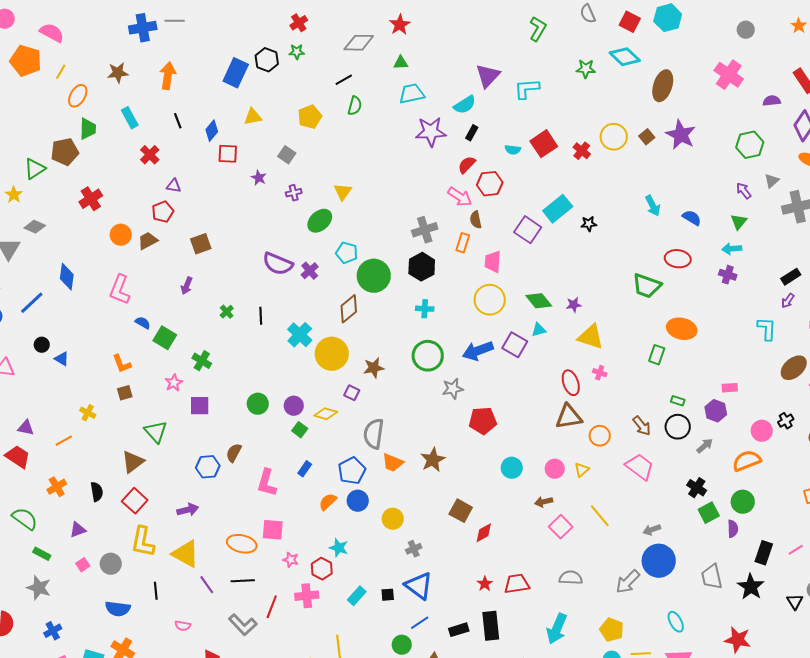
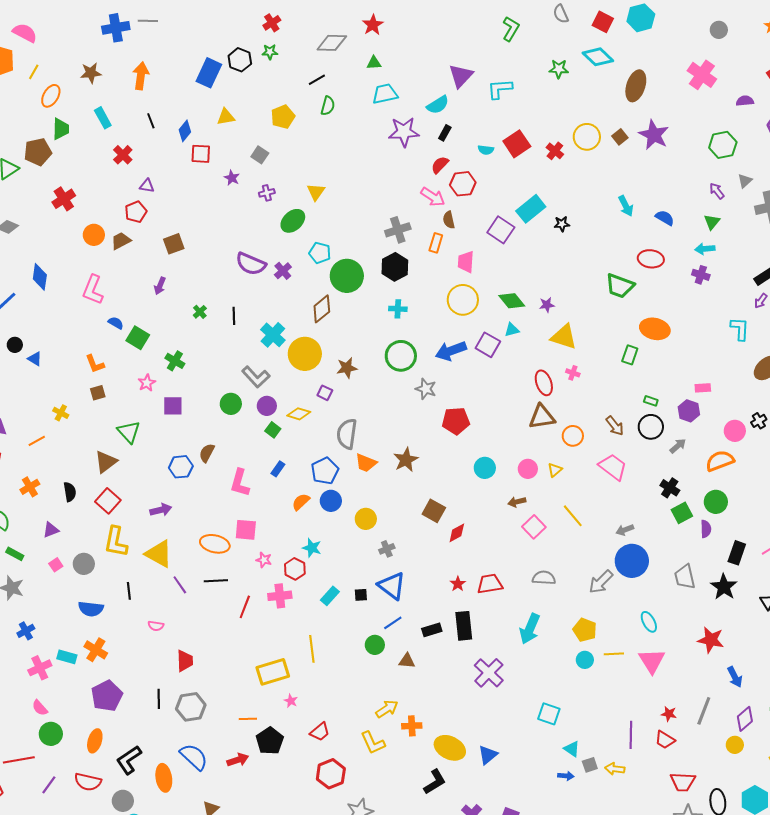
gray star: (453, 389) -> (426, 389), turned 30
gray L-shape: (243, 625) -> (256, 377), moved

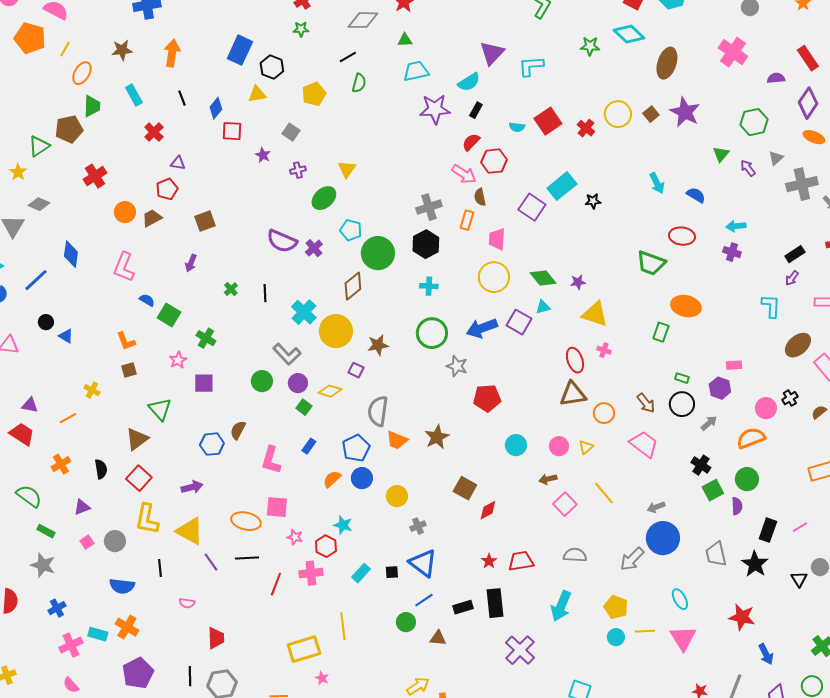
black hexagon: (240, 60) -> (272, 67), moved
green triangle: (712, 222) -> (721, 154), moved

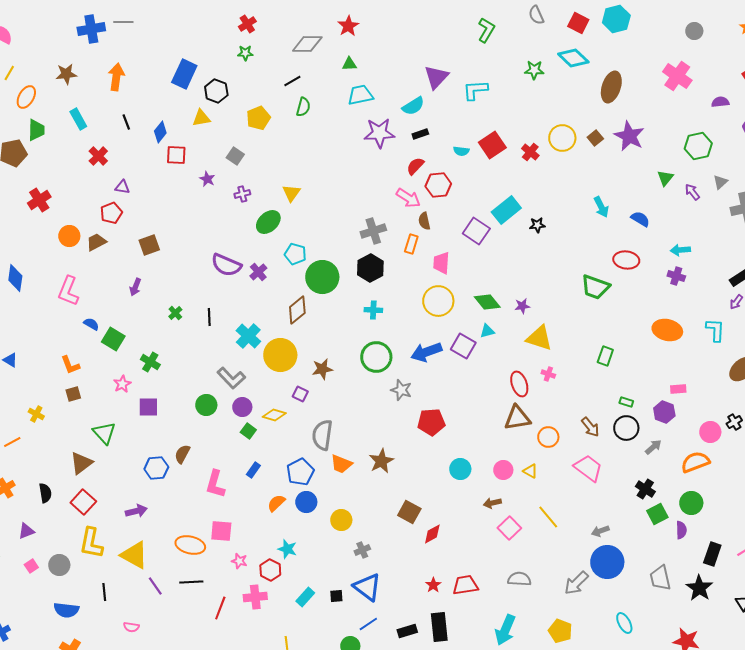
black rectangle: (476, 110) -> (420, 134), turned 42
orange ellipse: (686, 306) -> (667, 330), moved
yellow triangle: (586, 447) -> (530, 471), turned -49

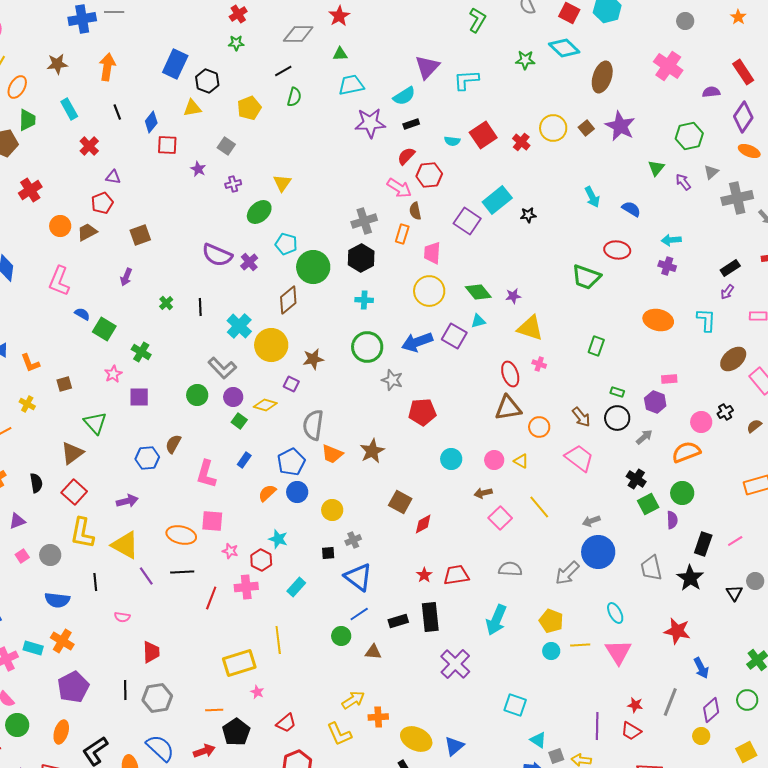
orange L-shape: (70, 365) -> (30, 363), moved
black square: (336, 596) -> (328, 553), moved

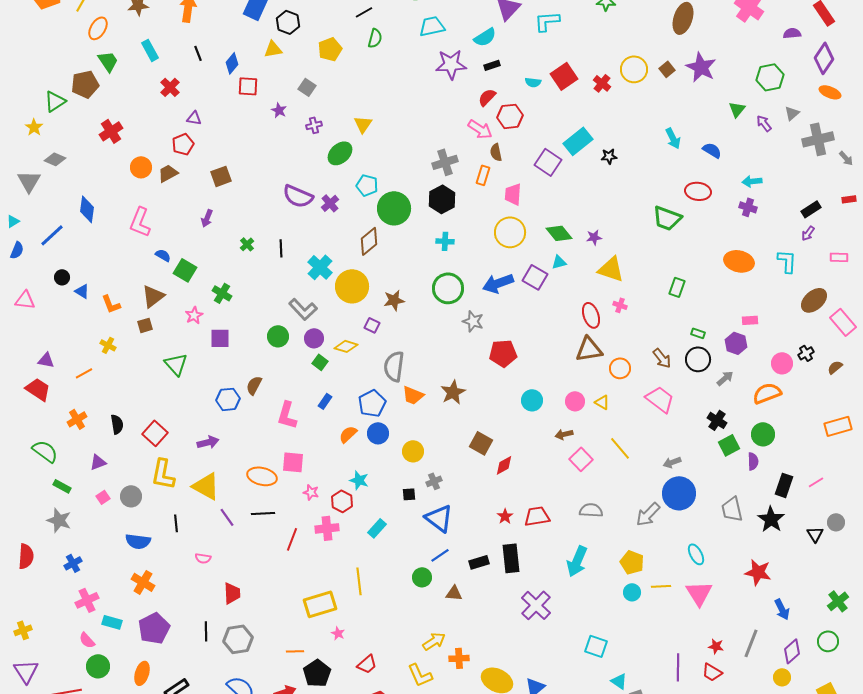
green trapezoid: (27, 120) -> (108, 61), turned -35
brown triangle: (72, 453) -> (153, 296), moved
cyan rectangle: (33, 648) -> (112, 622), moved

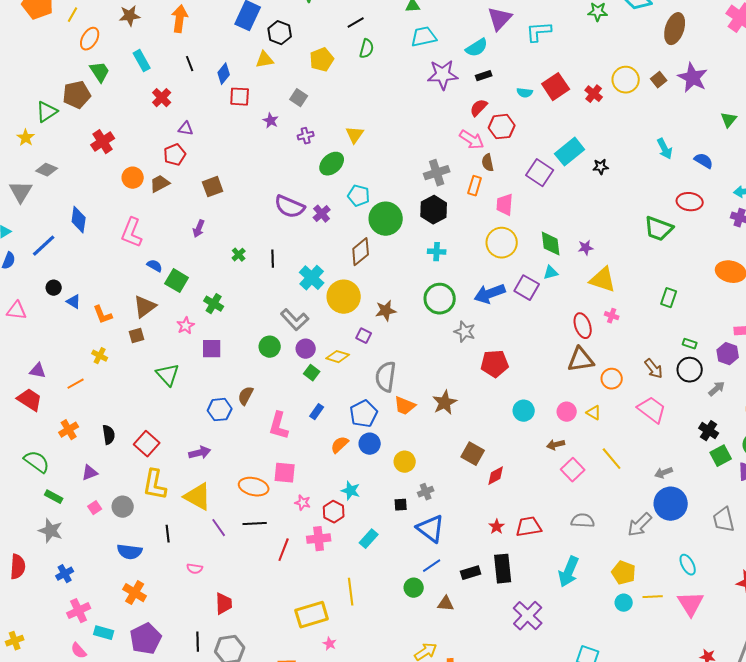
green diamond: (559, 233) -> (551, 244), turned 32

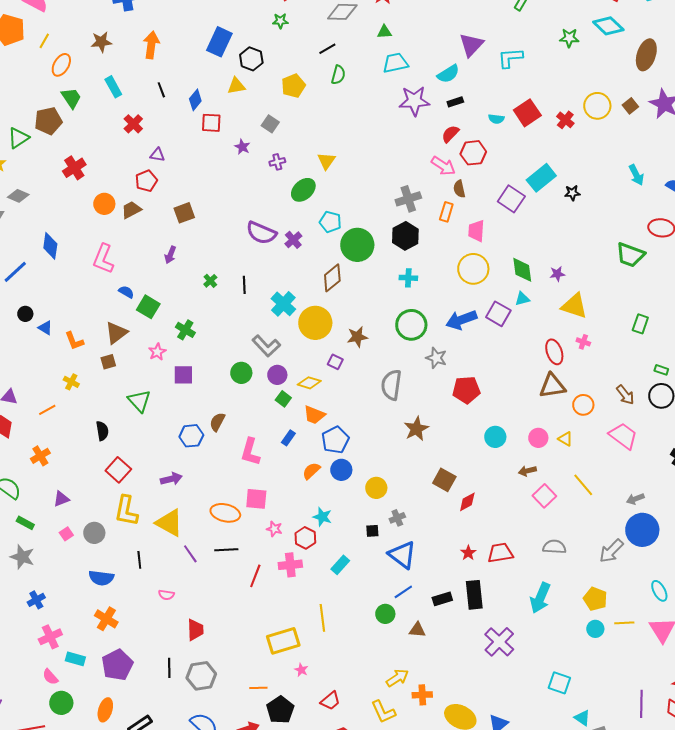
gray semicircle: (386, 377) -> (391, 385), moved
orange trapezoid: (405, 406) -> (314, 415), moved
black semicircle: (109, 435) -> (102, 431), moved

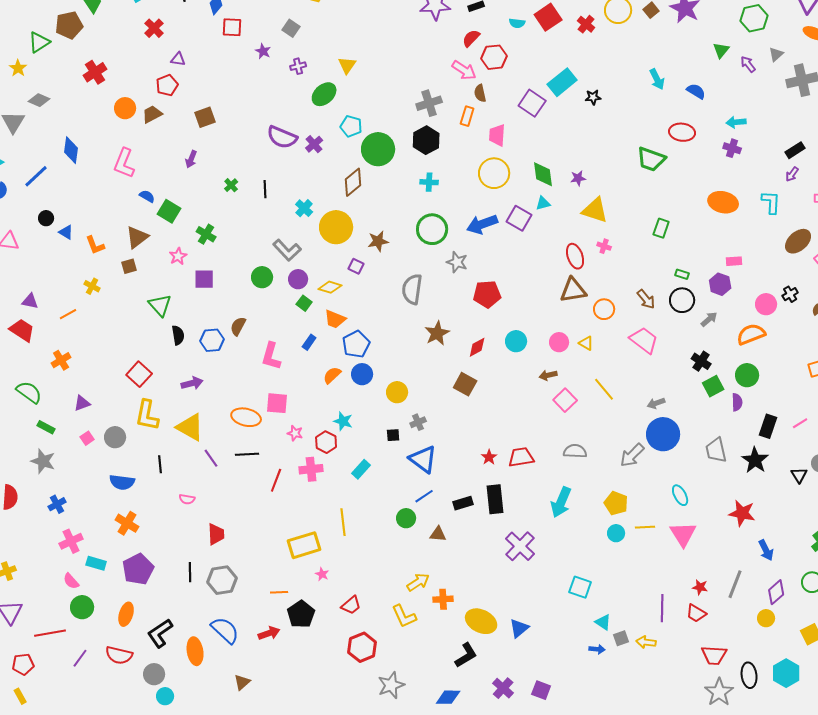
cyan cross: (283, 304) -> (304, 208), size x0.7
black semicircle: (102, 431) -> (178, 335), moved
red diamond: (467, 502) -> (477, 347), moved

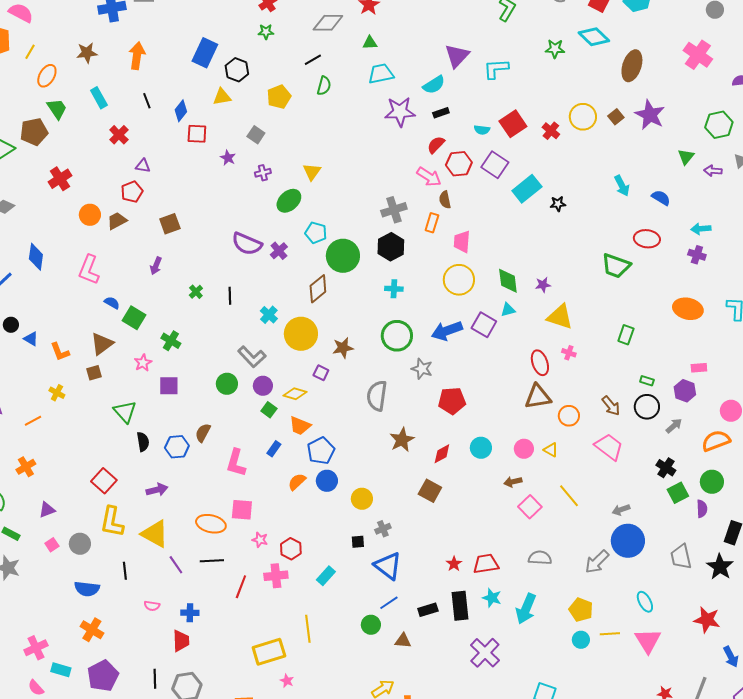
purple arrow: (748, 64) -> (713, 171), turned -48
purple square: (532, 103) -> (495, 165), moved
cyan star: (343, 421) -> (492, 598), moved
blue cross: (57, 504) -> (190, 613), moved, turned 30

